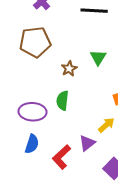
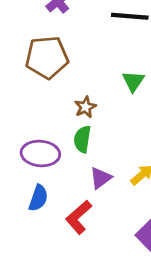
brown star: (69, 69) -> (85, 107), moved
purple triangle: (87, 143) -> (101, 178), moved

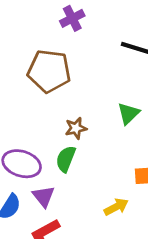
purple triangle: (101, 178) -> (43, 196), moved, turned -45

